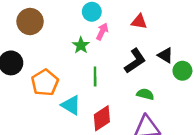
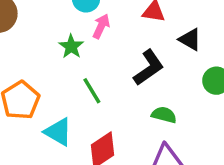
black triangle: (165, 55) -> (190, 39), moved
green line: (95, 77) -> (92, 91), turned -30

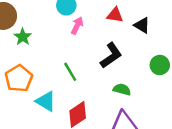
black triangle: (190, 39) -> (142, 25), moved
green star: (71, 47) -> (23, 37), moved

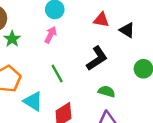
pink arrow: (77, 25) -> (51, 35), moved

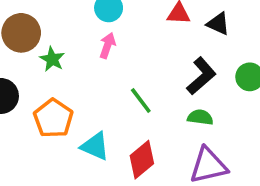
black L-shape: (97, 58) -> (201, 76), moved
green line: (57, 73) -> (141, 100), moved

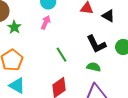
black L-shape: (201, 76) -> (96, 44), turned 100
cyan triangle: (95, 146) -> (17, 86), moved

